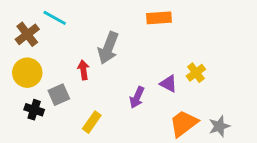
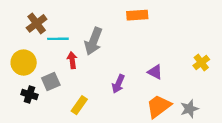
cyan line: (55, 18) -> (58, 39), moved, turned -30
brown cross: (27, 34) -> (37, 23), moved
yellow cross: (196, 73) -> (201, 63), moved
purple triangle: (169, 84) -> (155, 72), moved

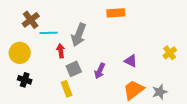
gray square: (51, 81) -> (74, 69), moved
yellow rectangle: (79, 105) -> (67, 89), turned -56

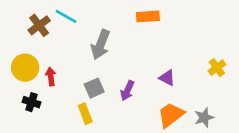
cyan line: (49, 33) -> (66, 16), moved, turned 30
red arrow: (61, 51) -> (51, 77), moved

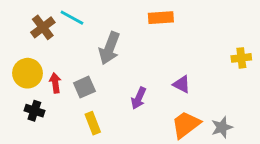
yellow cross: (217, 68) -> (241, 58), moved, turned 30
gray square: (94, 88) -> (84, 87), moved

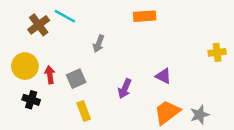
gray arrow: (109, 48) -> (99, 44), size x0.6

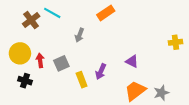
orange rectangle: (145, 16) -> (106, 13), moved, turned -30
yellow rectangle: (84, 111) -> (82, 80), moved

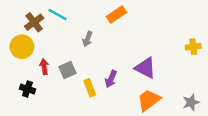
yellow circle: (20, 53) -> (22, 47), moved
purple triangle: (132, 61) -> (145, 68), size x1.5
gray star: (161, 93) -> (191, 102), moved

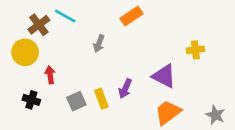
yellow cross: (193, 47) -> (195, 50), moved
gray square: (67, 70) -> (76, 101), moved
gray star: (191, 102) -> (215, 115), turned -30

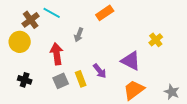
yellow cross: (195, 50) -> (156, 40), turned -32
red arrow: (50, 75) -> (57, 54), moved, size x1.5
purple arrow: (125, 89) -> (100, 71), turned -63

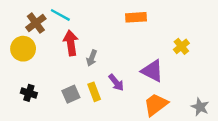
orange rectangle: (105, 13) -> (136, 17), moved, turned 30
gray arrow: (79, 35) -> (92, 58), moved
red arrow: (57, 54) -> (71, 43), moved

